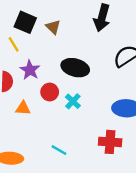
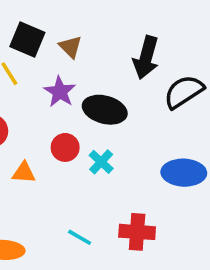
black arrow: (102, 18) -> (146, 58), moved
purple star: (30, 70) -> (60, 92), moved
red cross: (110, 142) -> (137, 232), moved

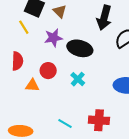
purple star: (60, 92) -> (53, 38), turned 30
red circle: (65, 147) -> (48, 71), moved

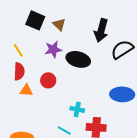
yellow line: (24, 27) -> (18, 50), moved
cyan cross: (78, 79) -> (77, 109), moved, turned -32
orange triangle: (32, 85) -> (26, 90), moved

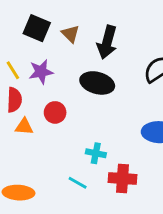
black arrow: (101, 30) -> (107, 42), moved
purple star: (53, 49) -> (41, 72), moved

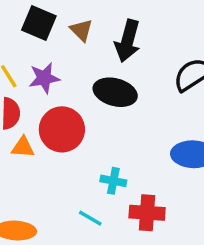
red circle: (55, 112) -> (62, 129), size x1.6

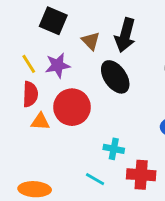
brown triangle: (81, 30) -> (91, 41), moved
black ellipse: (115, 92) -> (115, 77), turned 40

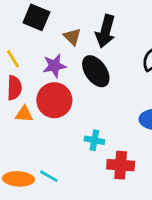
purple star: (58, 65) -> (54, 66), moved
cyan line: (95, 179) -> (49, 176), moved

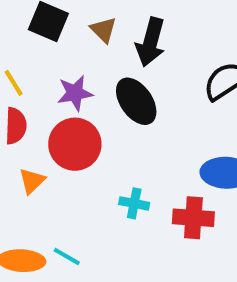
brown triangle: (72, 37) -> (104, 30), moved
orange triangle: (24, 114) -> (32, 181), moved, turned -48
red cross: (121, 165) -> (193, 218), moved

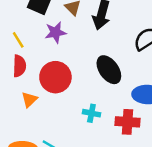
purple star: (75, 93) -> (55, 32), moved
black ellipse: (136, 101) -> (109, 70), moved

